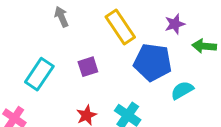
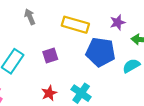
yellow rectangle: (120, 27) -> (75, 25), turned -40
cyan semicircle: (182, 90) -> (131, 66), moved

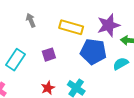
purple star: (118, 22) -> (109, 25), size x1.6

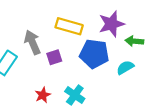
gray arrow: (31, 20) -> (32, 42), moved, size x1.5
purple square: (49, 55) -> (54, 57), moved

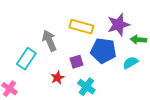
purple square: (54, 57) -> (76, 62), moved
red star: (43, 95) -> (57, 78), moved

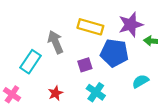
cyan semicircle: (130, 63) -> (140, 81), moved
red star: (57, 78) -> (56, 93), moved

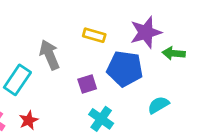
yellow rectangle: (90, 27) -> (94, 35), size x0.7
red star: (56, 93) -> (29, 120), moved

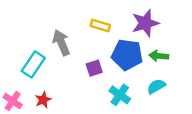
green arrow: (174, 53) -> (159, 56), moved
cyan cross: (101, 119) -> (120, 95), moved

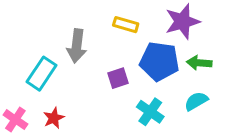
gray arrow: (61, 43) -> (77, 46), turned -150

